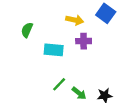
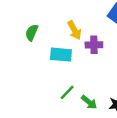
yellow arrow: (75, 20) -> (74, 30), moved, turned 49

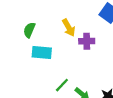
cyan rectangle: (61, 55) -> (42, 52), moved

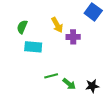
green line: (62, 85) -> (51, 76), turned 32

